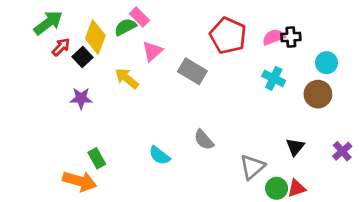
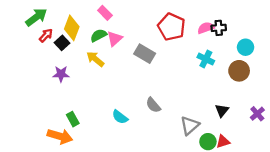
green semicircle: (125, 27) -> (99, 35), moved

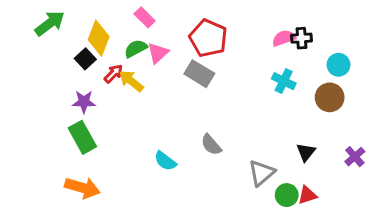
red pentagon: (171, 27) -> (208, 38), moved
red arrow: (46, 35) -> (113, 74), moved
green rectangle: (73, 119) -> (82, 137), moved, size x1.5

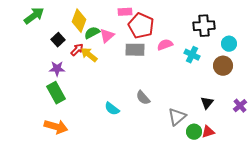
pink rectangle: (145, 17) -> (125, 12), moved, turned -48
yellow diamond: (99, 38) -> (79, 21), moved
pink semicircle: (284, 38) -> (165, 45), moved
black cross: (301, 38) -> (204, 26), size x1.5
gray rectangle: (199, 74) -> (135, 50), turned -30

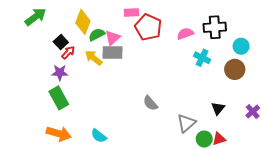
pink semicircle: (165, 45) -> (185, 34), moved
red arrow: (77, 50) -> (68, 53), moved
gray rectangle: (135, 50) -> (112, 53), moved
cyan semicircle: (112, 109) -> (99, 136), moved

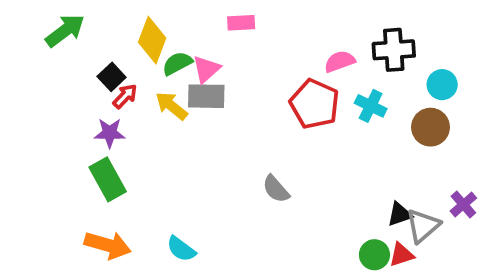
red pentagon: (148, 27) -> (315, 104), moved
black triangle: (218, 108) -> (400, 214), moved, turned 32
gray triangle: (186, 123) -> (423, 226), moved

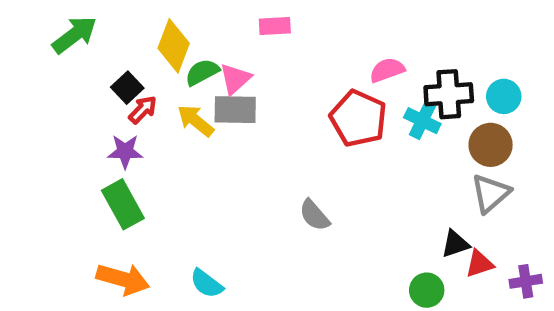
black cross: (394, 50) -> (449, 94), moved
purple cross: (463, 204) -> (526, 281), moved, turned 32
gray triangle: (423, 226) -> (491, 193), moved
red triangle: (402, 255) -> (480, 264), moved

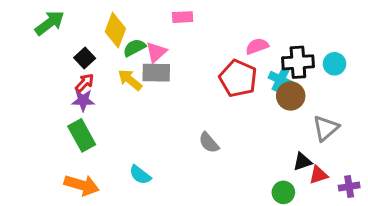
red arrow: (143, 110) -> (85, 83), moved
brown circle: (491, 145) -> (291, 96), moved
cyan semicircle: (207, 284) -> (140, 175), moved

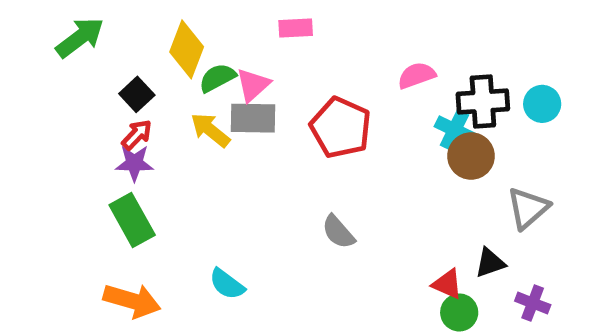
red pentagon: (238, 78) -> (341, 128), moved
red triangle: (318, 175) -> (447, 284), moved, turned 42
purple cross: (349, 187) -> (533, 303), moved, turned 30

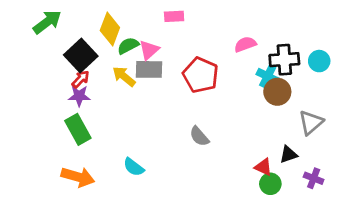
black square: (137, 94) -> (81, 55), size x1.6

